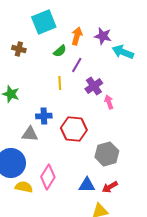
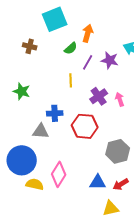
purple star: (103, 36) -> (110, 60), moved
purple cross: (94, 86) -> (99, 96), moved

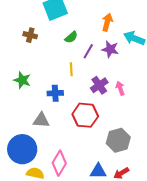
orange arrow: (88, 33) -> (107, 22), moved
blue cross: (55, 113) -> (55, 93), moved

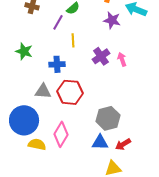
purple line: (88, 51) -> (58, 22), moved
red hexagon: (85, 115) -> (70, 92), moved
gray hexagon: (118, 140) -> (108, 118), moved

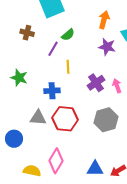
gray hexagon: (108, 118) -> (106, 120), moved
blue circle: (24, 120) -> (14, 139), moved, size x0.6

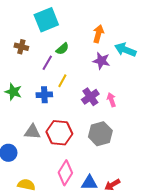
yellow line: (68, 67) -> (62, 81), turned 32
blue cross: (52, 91) -> (44, 95), moved
pink diamond: (56, 161) -> (65, 173), moved

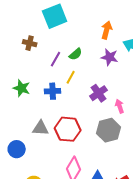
green semicircle: (62, 49) -> (76, 54), moved
pink arrow: (111, 100) -> (120, 106), moved

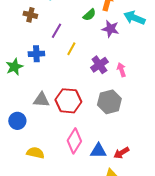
green semicircle: (76, 54) -> (89, 15), moved
green star: (22, 88) -> (14, 67), moved, turned 30
blue cross: (53, 91) -> (36, 54), moved
pink arrow: (120, 106) -> (121, 70), moved

